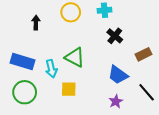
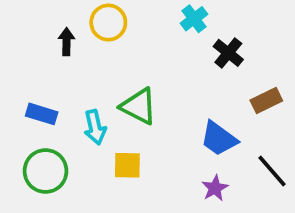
cyan cross: (105, 10) -> (194, 19), turned -32
yellow circle: (71, 12) -> (108, 23), moved
black cross: (115, 36) -> (228, 53), moved
blue rectangle: (23, 61) -> (42, 114), size x0.7

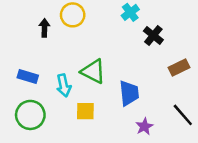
blue trapezoid: (219, 139) -> (129, 93), moved, turned -132

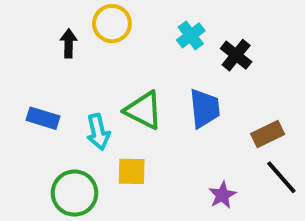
cyan cross: (130, 12) -> (191, 35), moved
brown rectangle: (179, 68) -> (268, 134), moved
blue trapezoid: (129, 93) -> (205, 108), moved
green circle: (30, 115) -> (75, 193), moved

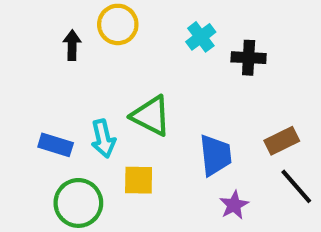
black cross: (236, 55) -> (249, 58), turned -36
blue trapezoid: (205, 108) -> (215, 155), moved
blue rectangle: (43, 118) -> (56, 145), moved

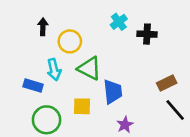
yellow circle: (118, 24) -> (70, 41), moved
cyan arrow: (103, 139) -> (54, 70), moved
blue trapezoid: (215, 155) -> (113, 92), moved
purple star: (234, 205) -> (125, 125), moved

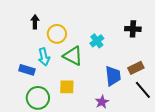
cyan cross: (119, 22) -> (97, 41), moved
black cross: (147, 34) -> (133, 29), moved
blue trapezoid: (113, 92) -> (113, 76), moved

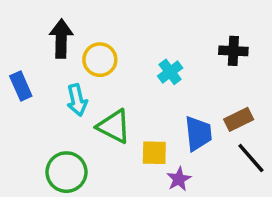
black arrow: (35, 22) -> (61, 39), size x1.5
green triangle: (73, 56) -> (114, 126), moved
blue rectangle: (27, 70) -> (21, 86), moved, turned 49
yellow square: (67, 87) -> (154, 153), moved

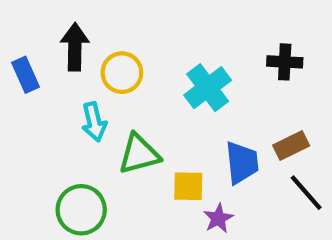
cyan cross: (170, 72) -> (208, 88), size x1.5
blue rectangle: (21, 86) -> (26, 75), moved
green triangle: (114, 126) -> (139, 154), turned -42

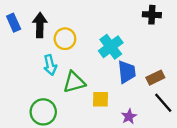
black cross: (285, 62) -> (152, 15), moved
blue rectangle: (26, 75) -> (14, 23), moved
blue trapezoid: (242, 163) -> (127, 72), moved
purple star: (218, 218) -> (129, 116), moved

